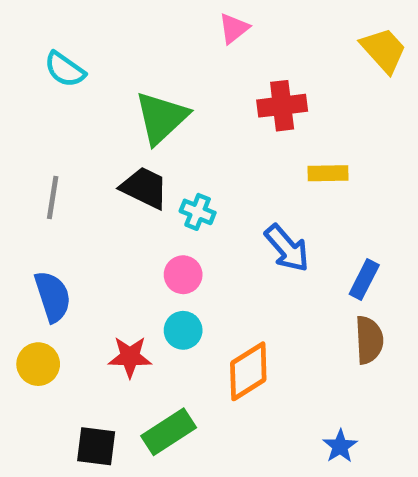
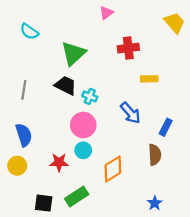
pink circle: (183, 275) -> (83, 125), size x1.5
brown semicircle: (369, 340) -> (155, 155), moved

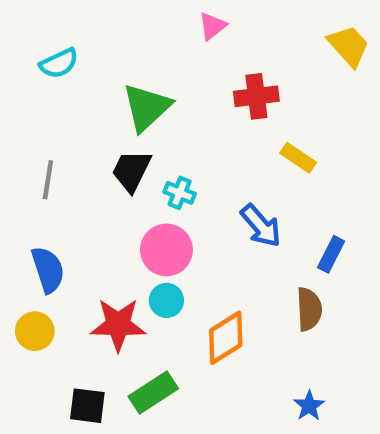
cyan semicircle: (29, 32) -> (59, 63), turned -60
yellow rectangle: (149, 79) -> (298, 158), turned 35
black trapezoid: (66, 85) -> (131, 171), turned -90
red star: (59, 162) -> (118, 325), size x1.4

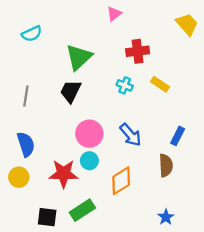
cyan cross: (180, 193) -> (125, 85), moved
blue arrow: (261, 226) -> (131, 135), moved

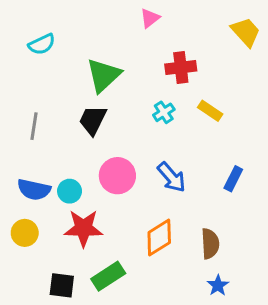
cyan cross: (125, 85) -> (164, 112), turned 35
blue semicircle: (26, 144) -> (34, 190), turned 120
cyan circle: (89, 161) -> (70, 191), moved
brown semicircle: (166, 165) -> (210, 244), moved

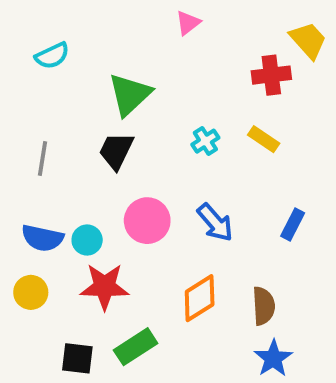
red cross: (181, 68) -> (271, 75), moved
blue star: (218, 285) -> (273, 358), size x1.4

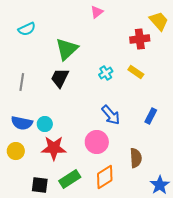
pink circle: (147, 221) -> (97, 142), moved
orange diamond: (200, 298) -> (105, 177), moved
blue star: (273, 358) -> (160, 185), moved

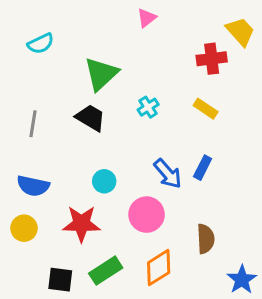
cyan cross: (106, 73) -> (148, 107), moved
black trapezoid: (60, 78) -> (91, 118), turned 95
blue rectangle: (151, 116) -> (203, 168), moved
cyan circle: (45, 124) -> (104, 181), moved

